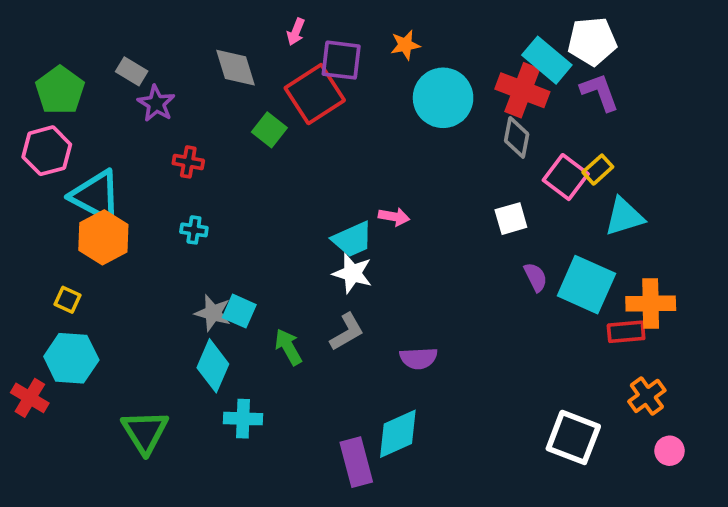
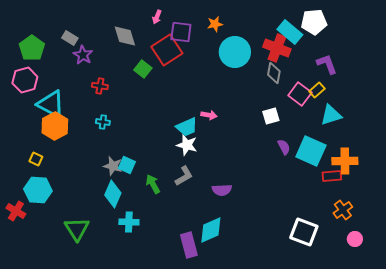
purple L-shape: (600, 92) -> (327, 64), moved

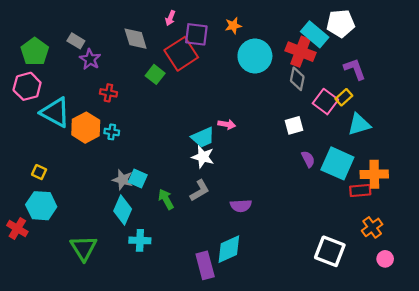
orange hexagon: (55, 126) -> (86, 128), moved

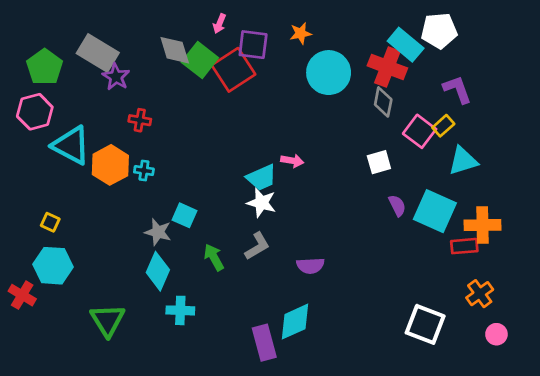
gray rectangle: (76, 41) -> (98, 53), size x1.8
green square: (155, 74) -> (200, 60), moved, size x1.4
cyan square: (138, 179) -> (185, 215), moved

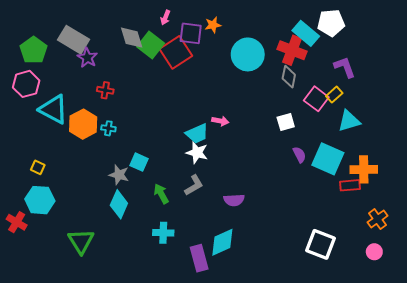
orange star: (301, 33) -> (213, 25), moved
orange cross: (480, 294) -> (377, 219), moved
cyan cross: (180, 310) -> (163, 233), moved

